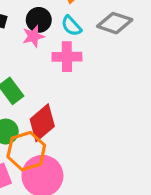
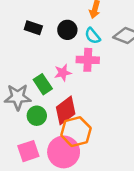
pink star: (33, 36) -> (63, 73), moved
orange hexagon: (26, 151) -> (76, 132), moved

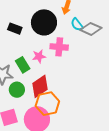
black rectangle: (33, 28) -> (15, 29), moved
black circle: (67, 30) -> (44, 22), size x1.6
cyan semicircle: (93, 36) -> (77, 25), moved

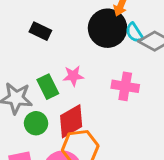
black circle: (44, 22) -> (108, 28), moved
pink cross: (59, 47) -> (125, 86), moved

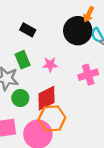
pink cross: (125, 86) -> (88, 75), turned -30
green rectangle: (48, 87) -> (23, 60), moved

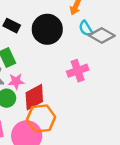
black circle: (78, 31) -> (47, 29), moved
pink star: (50, 65) -> (16, 81), moved

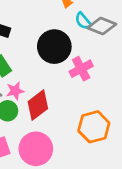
black circle: (47, 29) -> (54, 47), moved
orange hexagon: (41, 118) -> (94, 127), moved

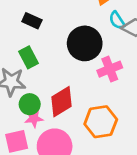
pink star: (15, 91) -> (34, 118), moved
orange hexagon: (94, 127) -> (101, 122), moved

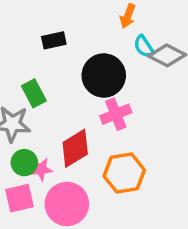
black rectangle: (32, 21) -> (54, 40), moved, turned -36
pink cross: (110, 69) -> (116, 114), moved
green circle: (30, 104) -> (24, 163), moved

